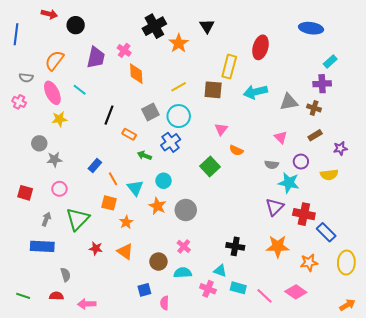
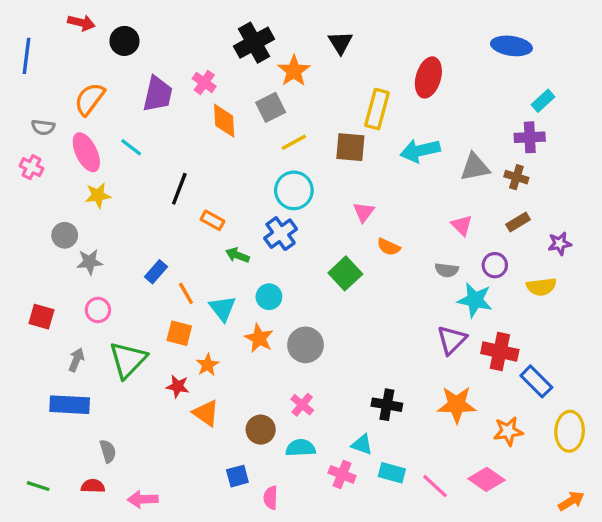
gray square: (150, 112) -> (271, 107), moved
red star: (96, 248) -> (178, 386), moved

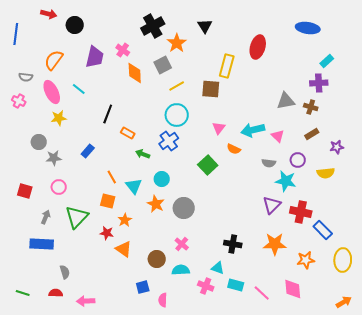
cyan arrow: (420, 151) -> (253, 130), moved
blue rectangle: (156, 272) -> (88, 151), moved
pink diamond: (487, 479) -> (293, 289), turned 50

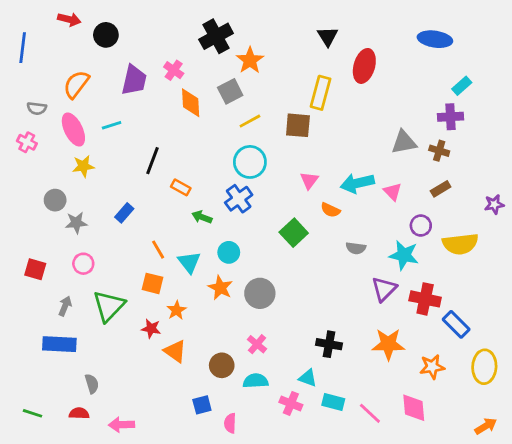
black triangle: (205, 26) -> (328, 36), moved
cyan line: (79, 89) -> (112, 125), turned -56
purple star: (337, 147) -> (494, 204), moved
gray semicircle: (269, 163) -> (356, 248), moved
yellow semicircle: (326, 173) -> (460, 244), size x1.4

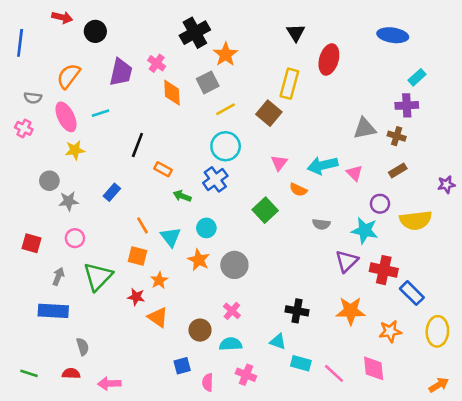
brown square: (298, 125) -> (269, 113), turned 35
pink cross: (291, 403) -> (246, 375), moved

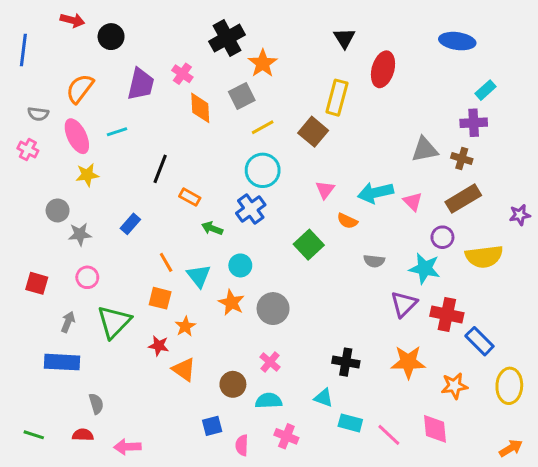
brown rectangle: (398, 171) -> (463, 199), size x1.6

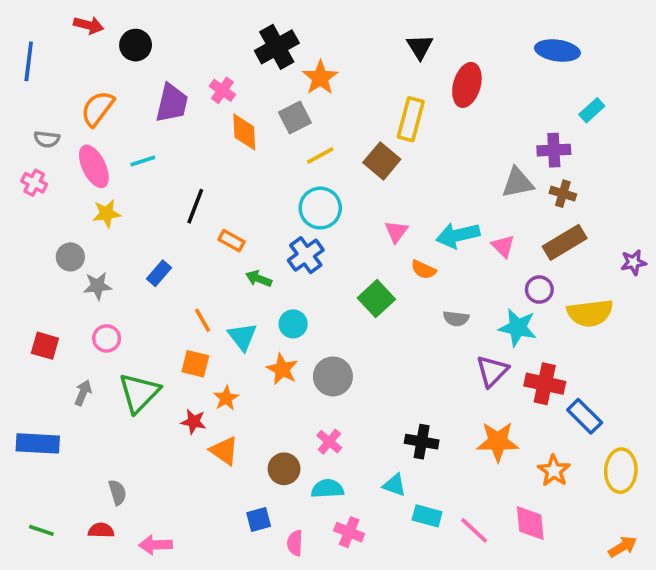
purple cross: (474, 123) -> (554, 150), moved
blue rectangle: (62, 362) -> (38, 443), moved
orange star: (454, 386) -> (554, 471), turned -30

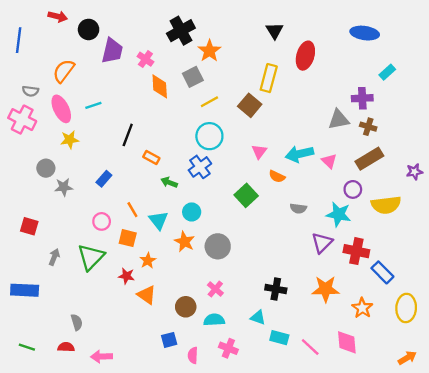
purple trapezoid: (172, 103) -> (112, 51), moved
pink cross: (34, 183) -> (22, 120), size x1.6
pink circle: (107, 338) -> (102, 221), moved

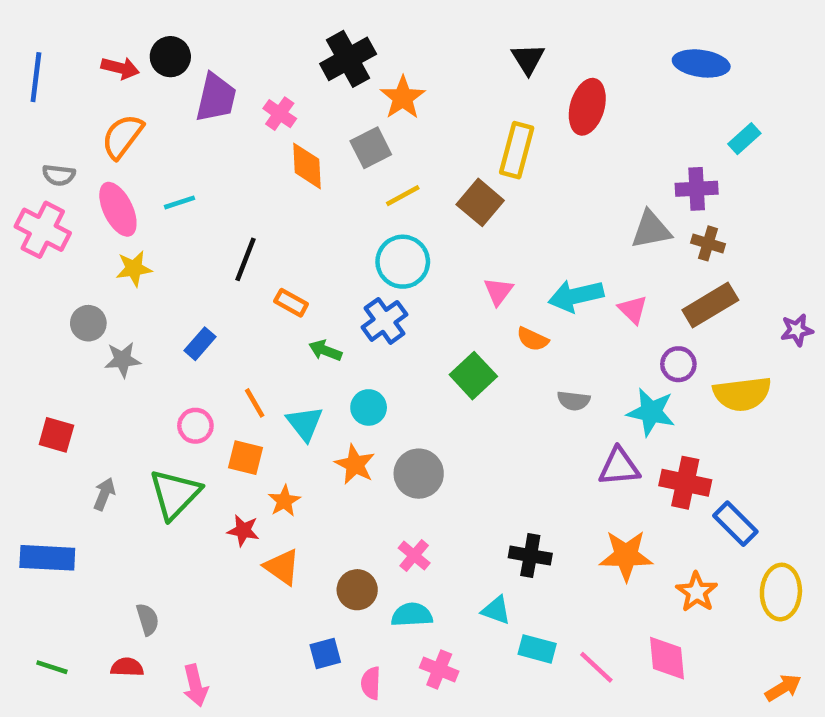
red arrow: (58, 16) -> (120, 68), moved
purple triangle: (322, 243) -> (619, 467), turned 40
pink arrow: (102, 357) -> (195, 685), turned -102

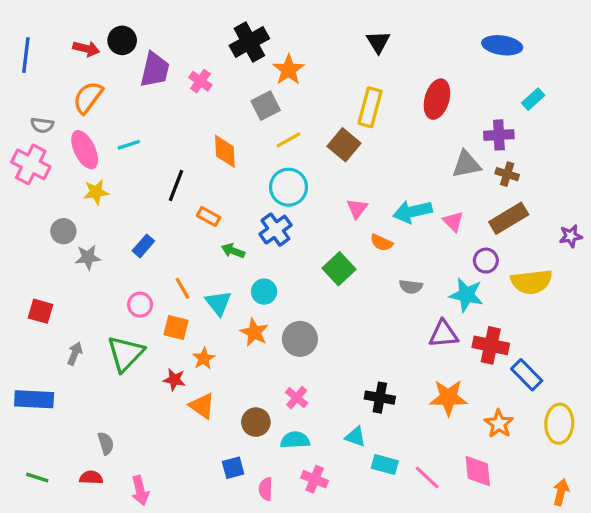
red ellipse: (587, 107) -> (437, 99), moved
orange diamond: (307, 166) -> (225, 151), moved
orange arrow: (783, 688) -> (561, 492), turned -45

